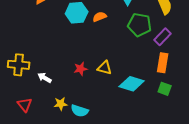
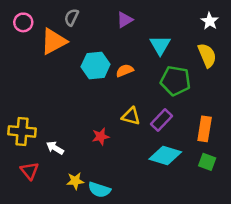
purple rectangle: (163, 37) -> (161, 120), moved
yellow triangle: (105, 68) -> (131, 116), moved
red triangle: (25, 105) -> (30, 171), moved

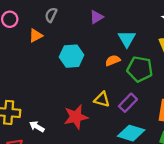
orange triangle: (54, 41) -> (36, 36), size x0.6
orange semicircle: (125, 71) -> (113, 60), moved
red star: (101, 136) -> (76, 117), size x1.6

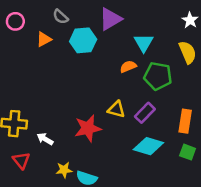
gray semicircle: (51, 15) -> (60, 17), turned -72
purple triangle: (96, 17) -> (110, 19), size x1.5
cyan hexagon: (72, 56) -> (83, 40), moved

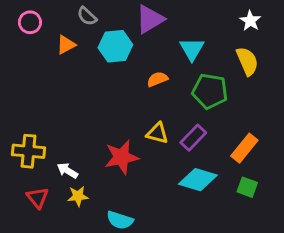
orange semicircle: (128, 67) -> (157, 79), moved
orange rectangle: (185, 121) -> (244, 148), turned 30
yellow star: (64, 170) -> (78, 196), moved

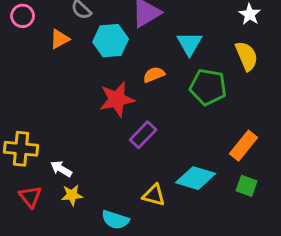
yellow triangle: (157, 133) -> (154, 195), moved
purple rectangle: (193, 138) -> (143, 135), moved
red star: (121, 157) -> (117, 99), moved

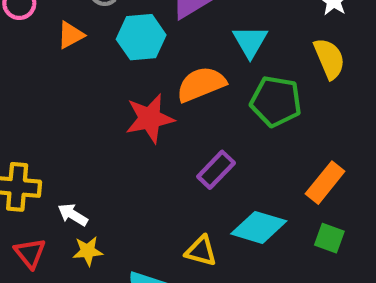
orange semicircle: (154, 75) -> (201, 84), size x1.6
purple rectangle: (143, 135) -> (216, 170), moved

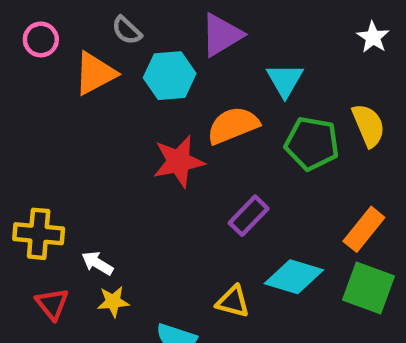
orange triangle: (71, 35) -> (95, 73), size x1.5
yellow semicircle: (329, 59) -> (368, 125), moved
green square: (329, 238) -> (368, 288), size x1.6

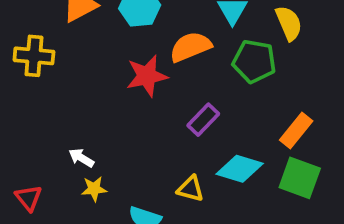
yellow semicircle: (368, 125) -> (289, 23), moved
yellow cross: (39, 234) -> (34, 56), moved
red triangle: (52, 304) -> (29, 198), moved

